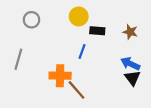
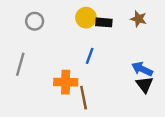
black rectangle: (97, 31) -> (104, 22), moved
brown star: (130, 32) -> (139, 19), moved
brown line: (76, 90) -> (84, 98), turned 30

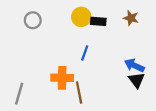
gray line: (20, 64) -> (19, 94), moved

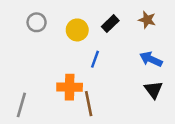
yellow circle: (81, 17) -> (77, 30), moved
black rectangle: (98, 21) -> (110, 24), turned -49
blue arrow: (134, 65) -> (151, 59), moved

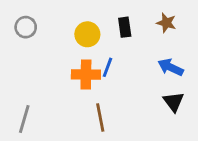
gray circle: (37, 22) -> (26, 27), moved
black rectangle: (110, 24) -> (125, 27), turned -54
orange cross: (70, 87) -> (86, 74), moved

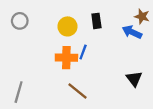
brown star: (166, 23) -> (142, 16), moved
blue arrow: (171, 67) -> (132, 32), moved
brown line: (100, 118) -> (77, 91), turned -40

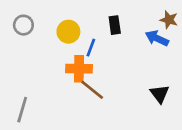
yellow circle: (68, 26) -> (68, 32), moved
blue line: (83, 52) -> (91, 48), moved
brown line: (77, 91) -> (92, 90), moved

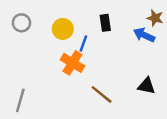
orange cross: (79, 69) -> (72, 63), turned 30
brown line: (92, 90) -> (102, 94), moved
black triangle: (160, 94) -> (146, 86), turned -42

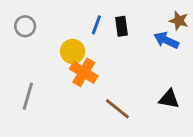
yellow circle: (63, 29) -> (73, 51), moved
blue line: (83, 43) -> (96, 25), moved
gray line: (20, 100) -> (28, 96), moved

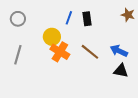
blue arrow: (166, 40) -> (119, 51), moved
gray line: (28, 96) -> (18, 55), moved
brown line: (117, 109) -> (90, 52), moved

